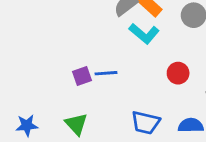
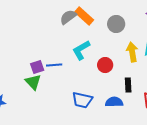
cyan L-shape: (144, 34) -> (81, 50), moved, turned 110
green triangle: (76, 124) -> (33, 82), moved

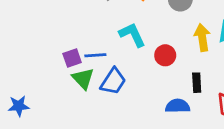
cyan L-shape: (81, 50) -> (132, 35), turned 95
green triangle: (33, 82) -> (83, 79), moved
blue trapezoid: (82, 100) -> (113, 81), moved, turned -70

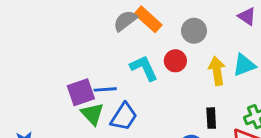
red circle: (165, 55) -> (175, 61), moved
purple square: (72, 58) -> (81, 92), size x1.4

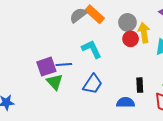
red circle: (175, 61) -> (131, 39), moved
yellow arrow: (217, 71) -> (144, 33), moved
blue trapezoid: (124, 117) -> (93, 84), moved

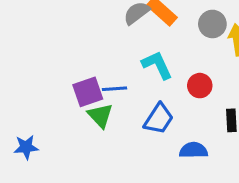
red circle: (131, 39) -> (200, 86), moved
blue semicircle: (125, 102) -> (193, 150), moved

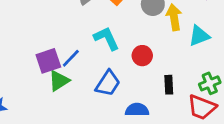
blue line: (114, 89) -> (71, 58), turned -42
green triangle: (100, 116) -> (59, 81), turned 40

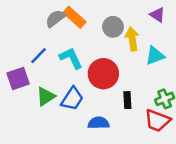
red circle: (142, 56) -> (103, 74), size x1.6
blue line: (71, 58) -> (39, 56), moved
green triangle: (59, 81) -> (46, 96), moved

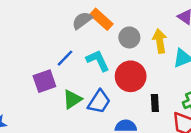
gray circle: (113, 27) -> (129, 37), moved

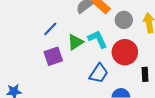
blue line: (65, 58) -> (50, 29), moved
green triangle: (72, 99) -> (75, 42), moved

